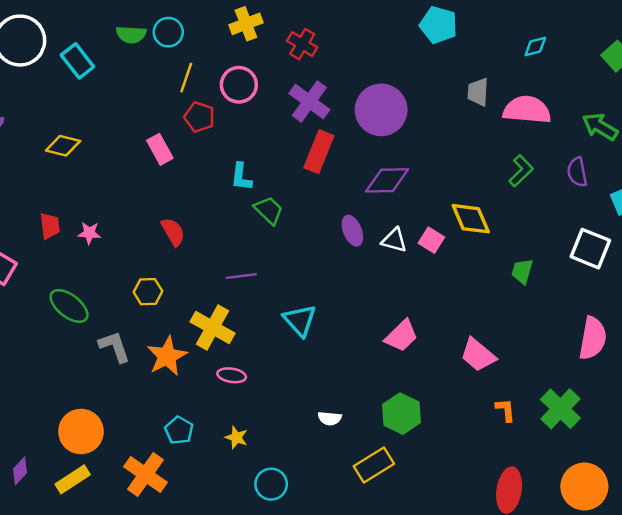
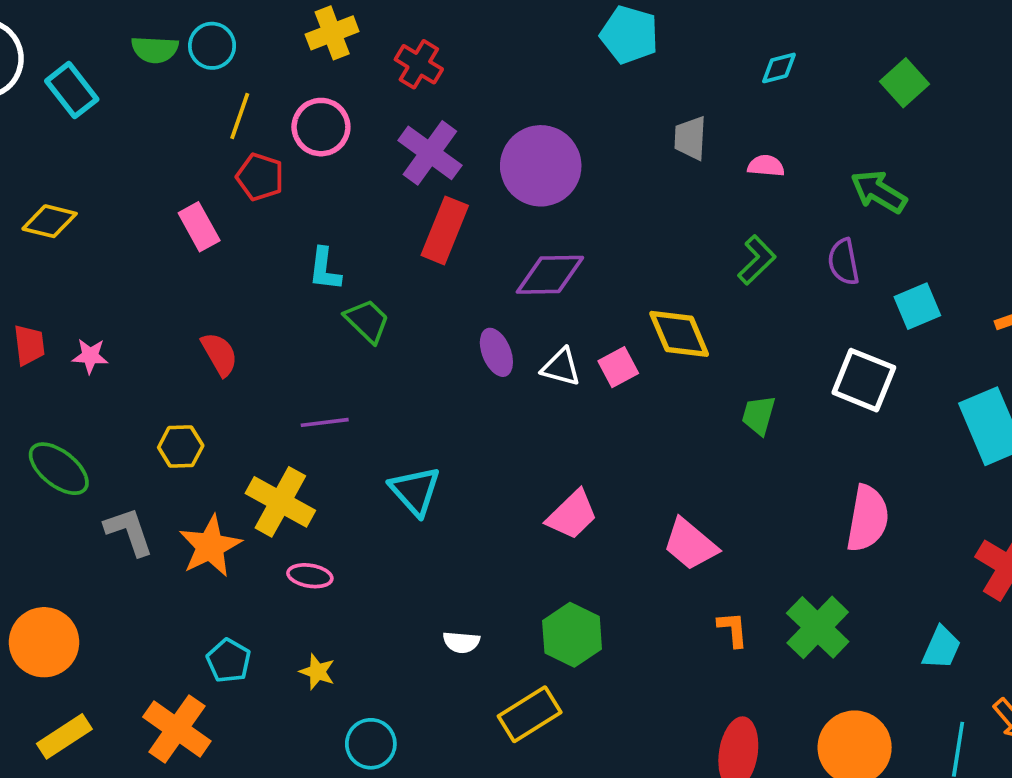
pink semicircle: (527, 110) -> (766, 166), size x0.5
pink square: (431, 240) -> (618, 367), turned 30
orange circle: (81, 431) -> (44, 642), moved

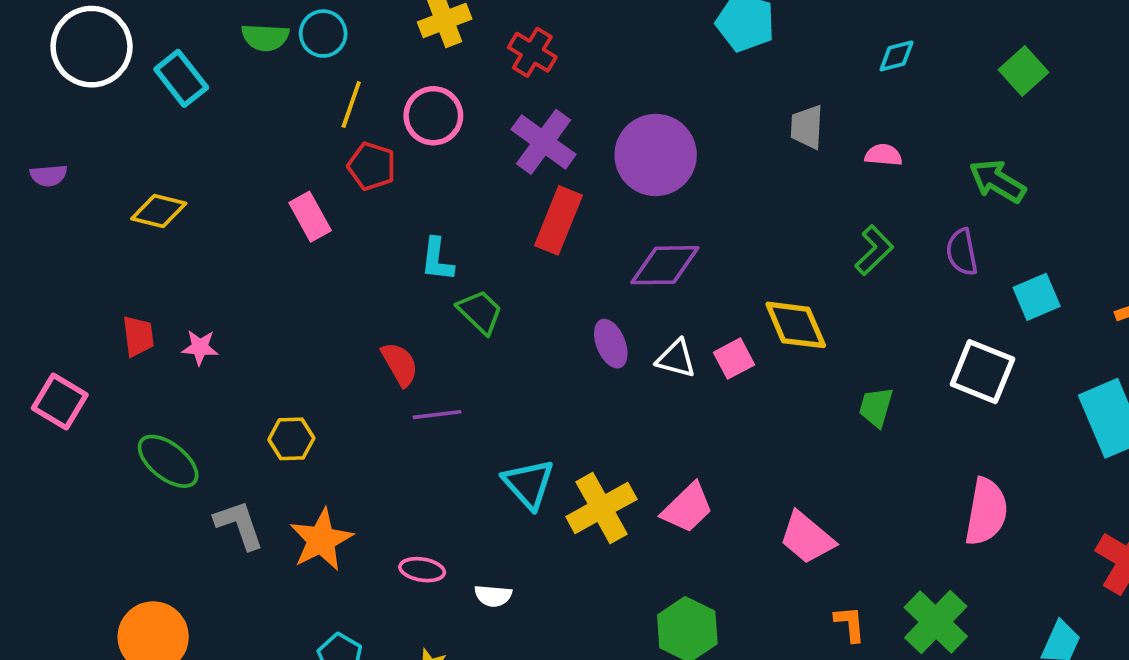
red semicircle: (219, 354) -> (400, 364), moved
yellow cross: (280, 502) -> (601, 508), moved, turned 32
white semicircle: (461, 642) -> (493, 596), moved

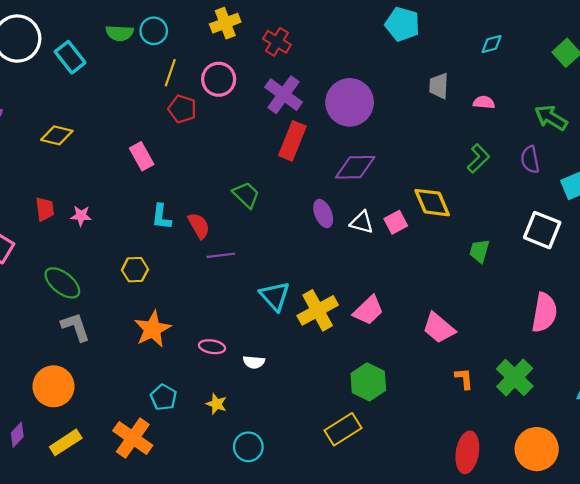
pink rectangle: (310, 217) -> (142, 156), moved
cyan L-shape: (437, 260) -> (161, 217), moved
gray L-shape: (239, 525) -> (76, 327), moved

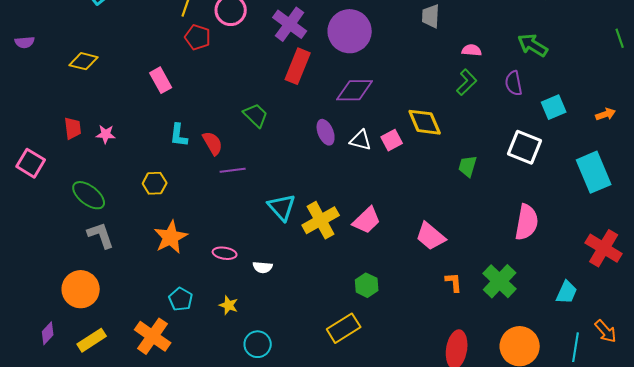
pink semicircle: (484, 102) -> (472, 50), moved
green hexagon: (368, 382) -> (367, 285), size x0.7

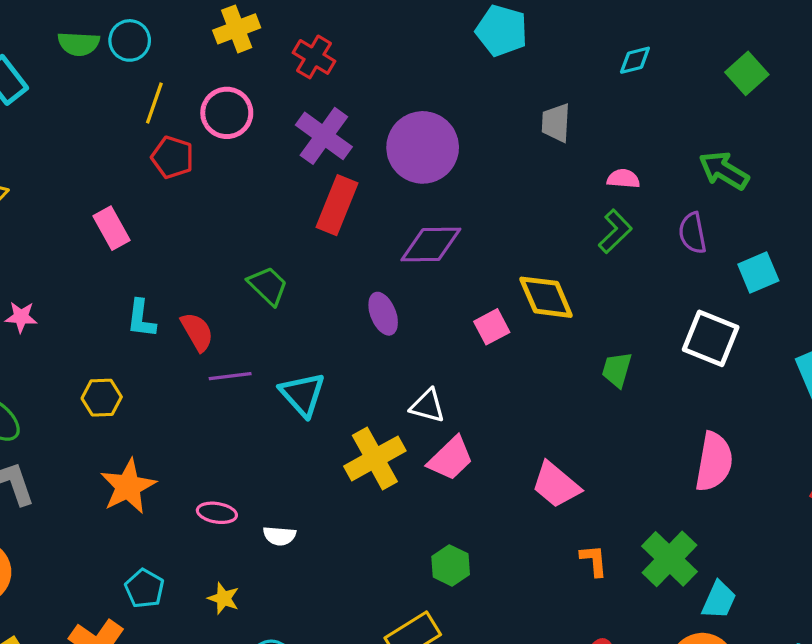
white triangle: (361, 140) -> (428, 406), moved
cyan triangle: (282, 207) -> (302, 394), moved
cyan trapezoid: (567, 292) -> (719, 600), moved

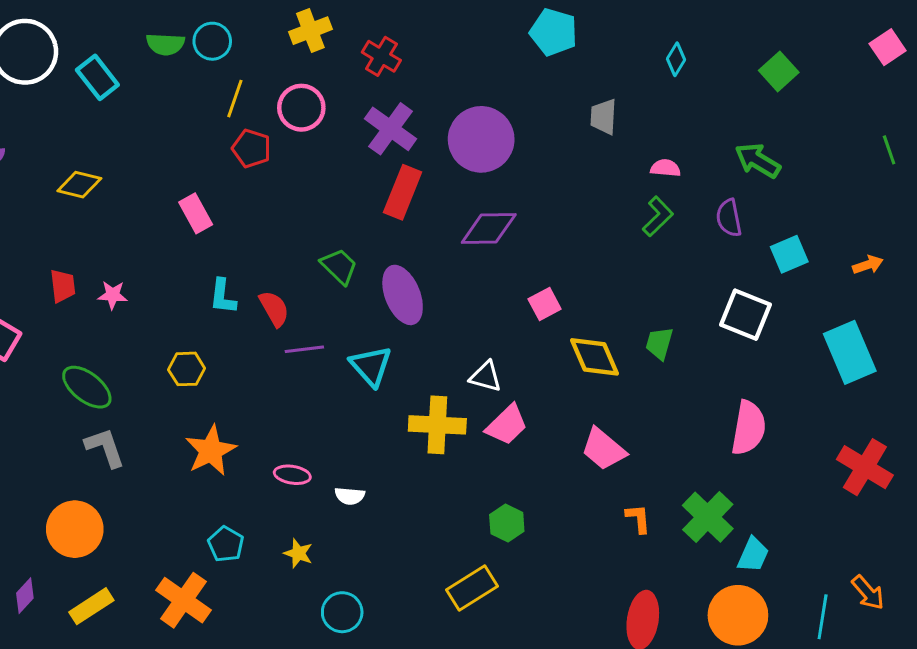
cyan diamond: (635, 60) -> (676, 59), turned -44
yellow diamond: (546, 297) -> (594, 357), moved
purple ellipse: (383, 314) -> (403, 295), moved, size x1.5
yellow cross: (375, 458) -> (437, 425), turned 32

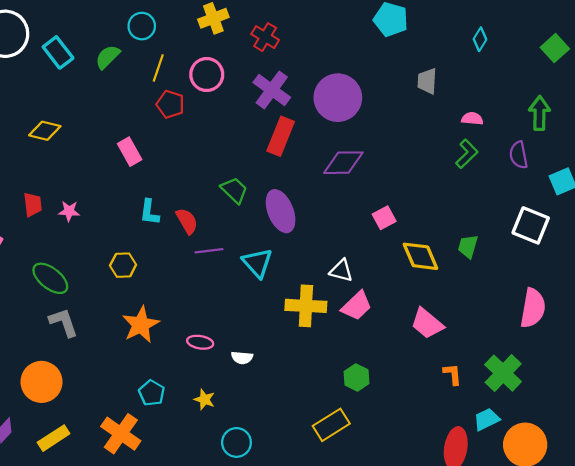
green semicircle: (165, 44) -> (108, 57), moved, turned 132
green arrow: (758, 161) -> (539, 113), turned 60
cyan trapezoid: (753, 555) -> (487, 419), moved, turned -140

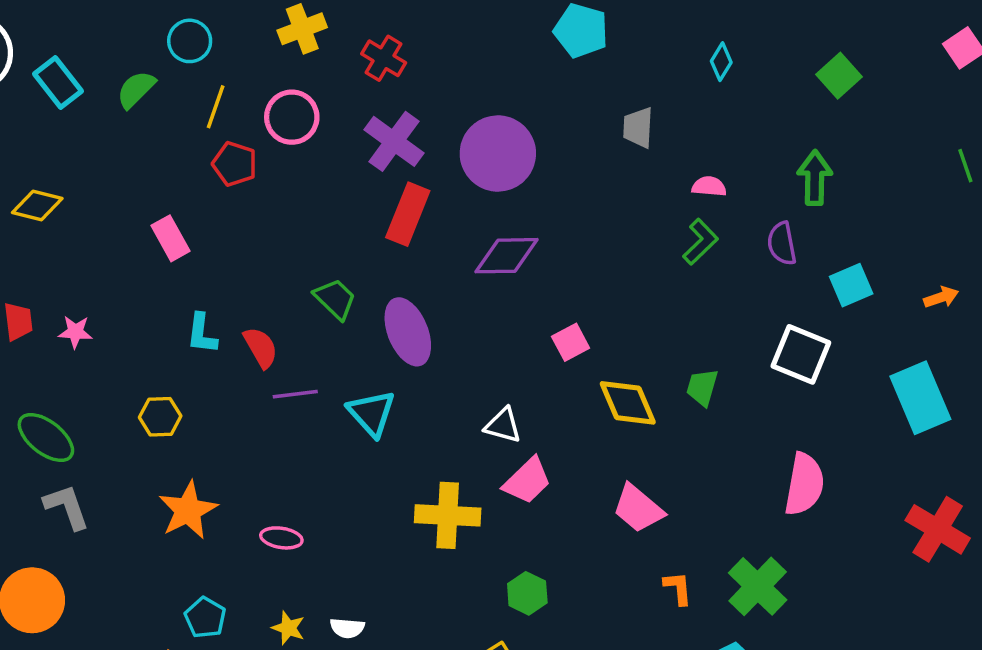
yellow cross: (306, 306) -> (448, 515), moved
white semicircle: (242, 358) -> (347, 628), moved

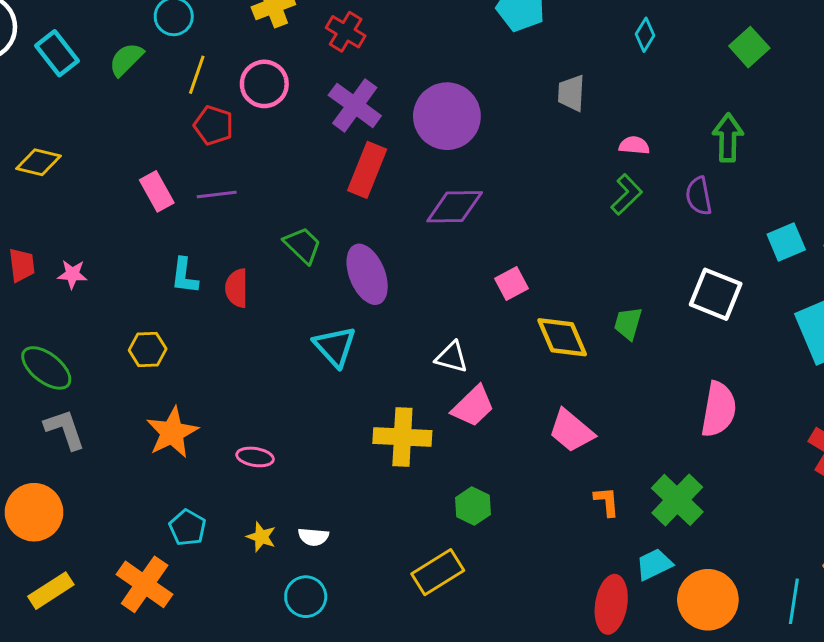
cyan square: (851, 285) -> (786, 242), moved
red semicircle: (261, 347) -> (237, 288), turned -150
purple line: (295, 394) -> (217, 194), moved

